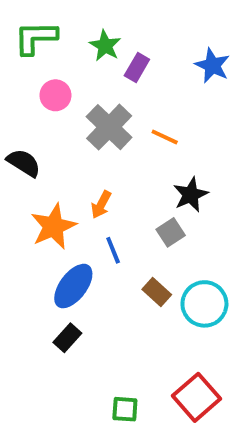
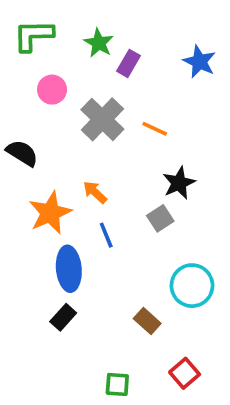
orange arrow: (101, 205) -> (95, 192), turned 105
blue ellipse: (73, 286) -> (69, 269), turned -42
brown rectangle: (157, 292) -> (147, 321), moved
red square: (197, 397) -> (185, 373), size x0.7

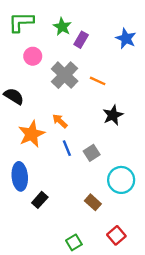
gray square: (160, 218) -> (92, 153), moved
blue ellipse: (69, 269) -> (20, 176), moved
green square: (117, 384) -> (74, 242), turned -35

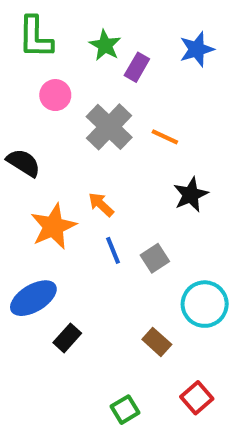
green L-shape: (21, 22) -> (35, 37), turned -88
blue star: (126, 39) -> (197, 49), moved, turned 30
blue ellipse: (20, 176) -> (33, 298), turned 64

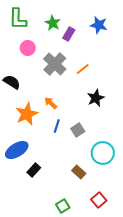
blue star: (197, 49) -> (99, 25), turned 30
orange line: (165, 137) -> (83, 69), turned -64
blue line: (113, 250) -> (57, 126), turned 40

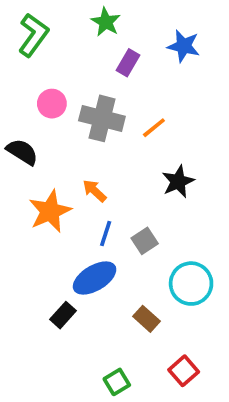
green L-shape: (18, 19) -> (33, 35), turned -145
green star: (53, 23) -> (106, 22), moved
pink circle: (28, 48) -> (52, 104), moved
gray cross: (55, 64) -> (102, 118), turned -30
blue ellipse: (17, 150) -> (95, 278), moved

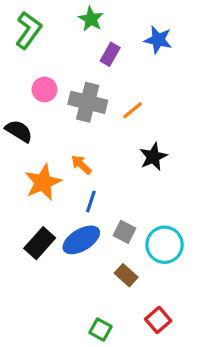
gray square: (145, 241) -> (125, 232), moved, turned -30
black rectangle: (63, 315) -> (40, 243), moved, size x1.4
green square: (117, 382) -> (101, 330), turned -30

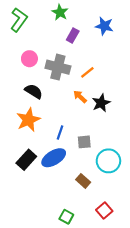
black semicircle: (19, 131) -> (34, 91), moved
orange arrow: (81, 165) -> (80, 97), moved
gray square: (125, 232) -> (84, 142), moved, turned -32

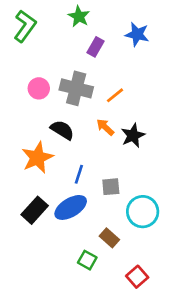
pink circle: (29, 59) -> (39, 88), moved
black semicircle: (34, 91) -> (62, 130), moved
green square: (66, 217) -> (87, 260), moved

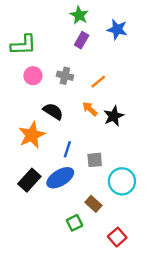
green star: (79, 16) -> (79, 15), moved
green L-shape: (25, 26) -> (23, 45), moved, turned 52
gray cross: (76, 88) -> (65, 76), size x0.6
green square: (87, 260) -> (74, 223), turned 35

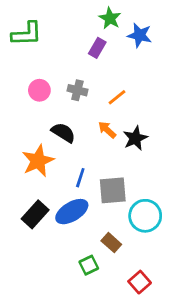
green star: (79, 15) -> (110, 18), moved
green L-shape: (23, 45) -> (27, 34), moved
gray square: (95, 160) -> (113, 190), size x1.5

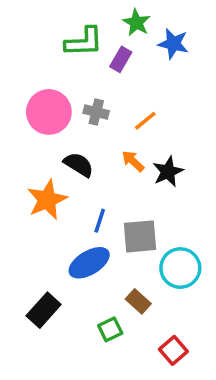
green L-shape: (27, 34) -> (84, 42), moved
pink circle: (39, 90) -> (49, 112), size x1.6
black rectangle: (35, 214) -> (44, 310), moved

